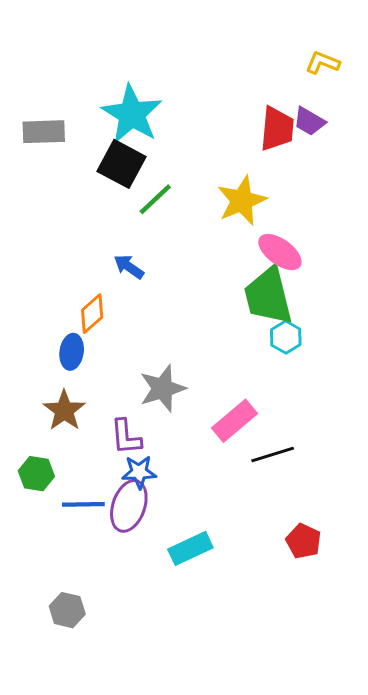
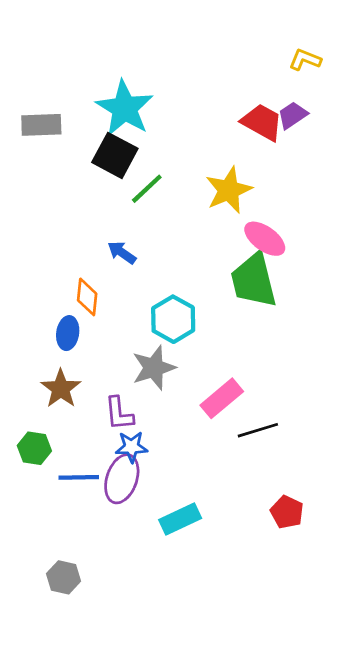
purple trapezoid: (309, 121) -> (293, 115), turned 116
red trapezoid: (277, 129) -> (262, 122), turned -66
orange diamond: (92, 314) -> (87, 297), turned -42
cyan hexagon: (286, 337) -> (173, 319), moved, size x1.5

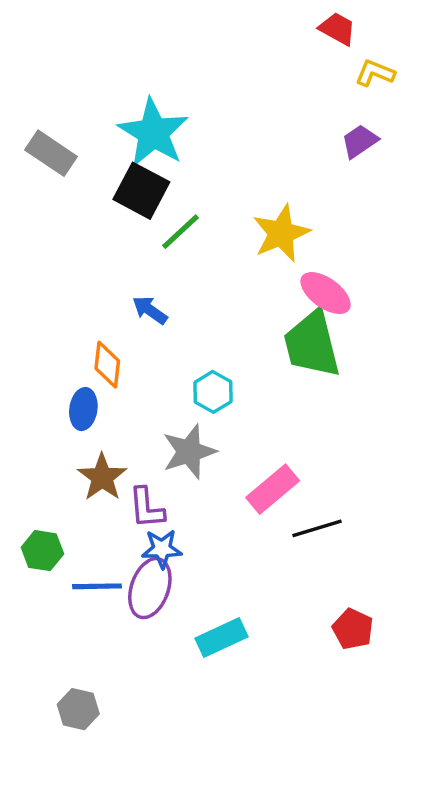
red trapezoid: (262, 122) -> (337, 29), moved, size x0.7
gray rectangle: (41, 125) -> (51, 153), turned 36
cyan hexagon: (173, 319) -> (213, 392), size x0.7
brown star: (61, 389) -> (102, 477), moved

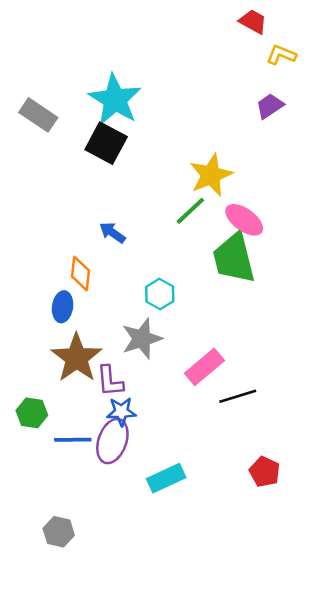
green line: (181, 232) -> (190, 211), moved
brown star: (102, 477) -> (77, 358), size x1.4

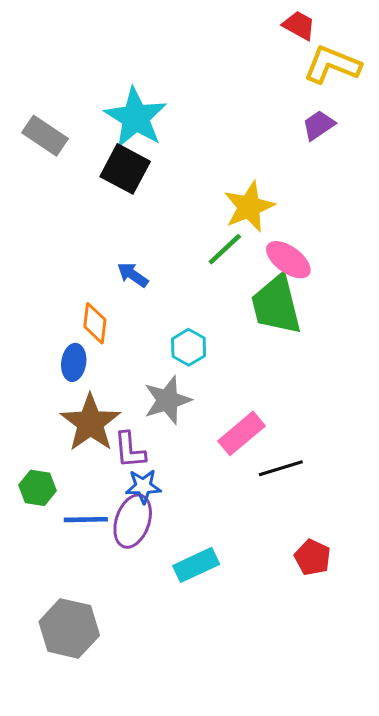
yellow L-shape: (281, 55) -> (332, 65), size x1.6
gray hexagon: (59, 532) -> (69, 628), size x1.6

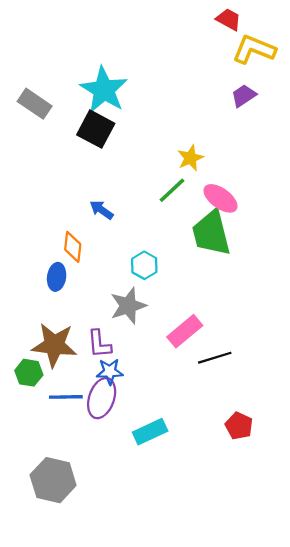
yellow star: (249, 207) -> (190, 158), size x0.7
brown star: (90, 423) -> (54, 345), moved, turned -30

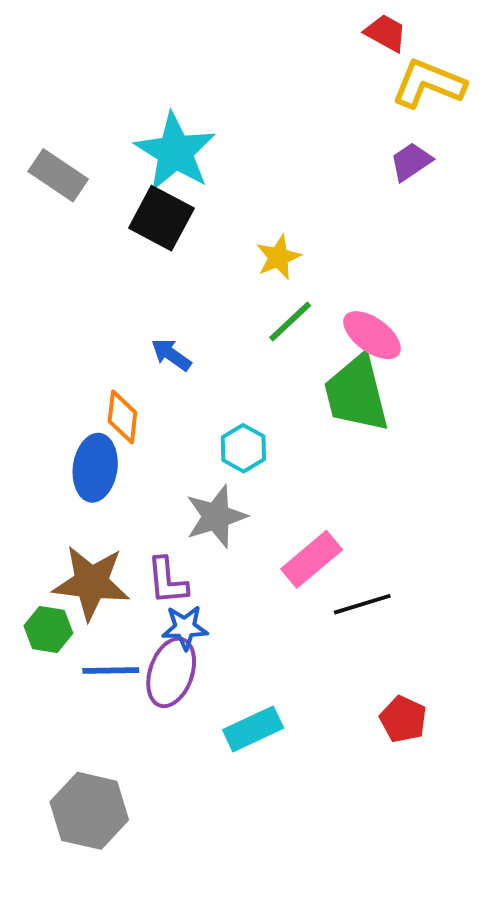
yellow star: (190, 158) -> (278, 257), moved
blue ellipse: (57, 277) -> (95, 468), size x1.4

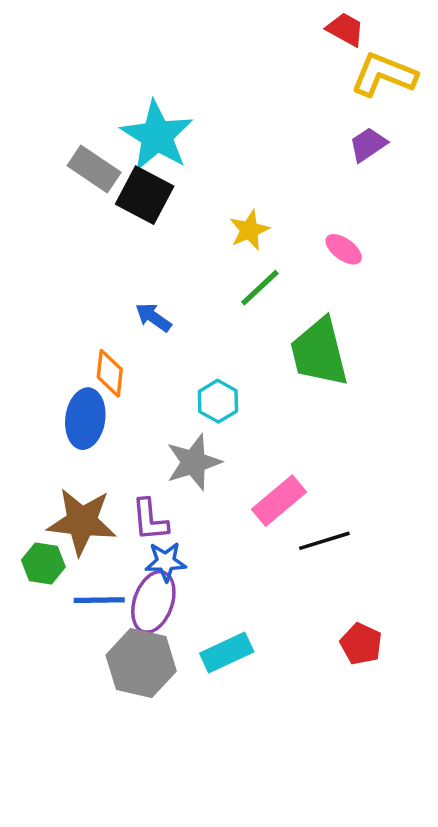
gray rectangle: (58, 175) -> (94, 169), moved
pink ellipse: (372, 335) -> (344, 249), moved, size x0.7
gray hexagon: (89, 811) -> (141, 663), moved

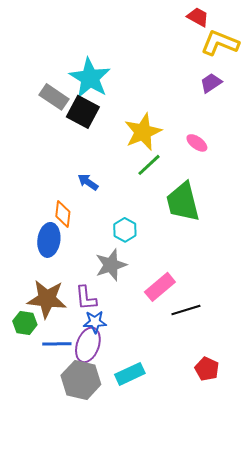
yellow star: (249, 230) -> (143, 132), size x1.6

